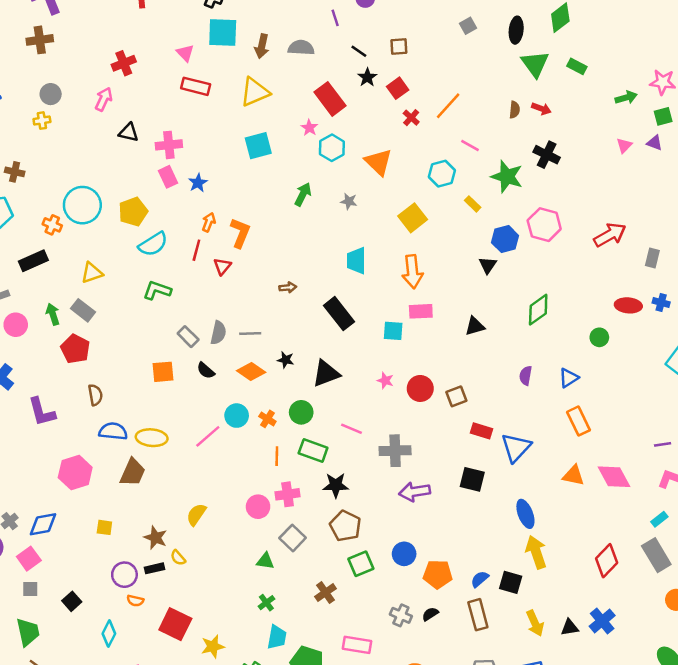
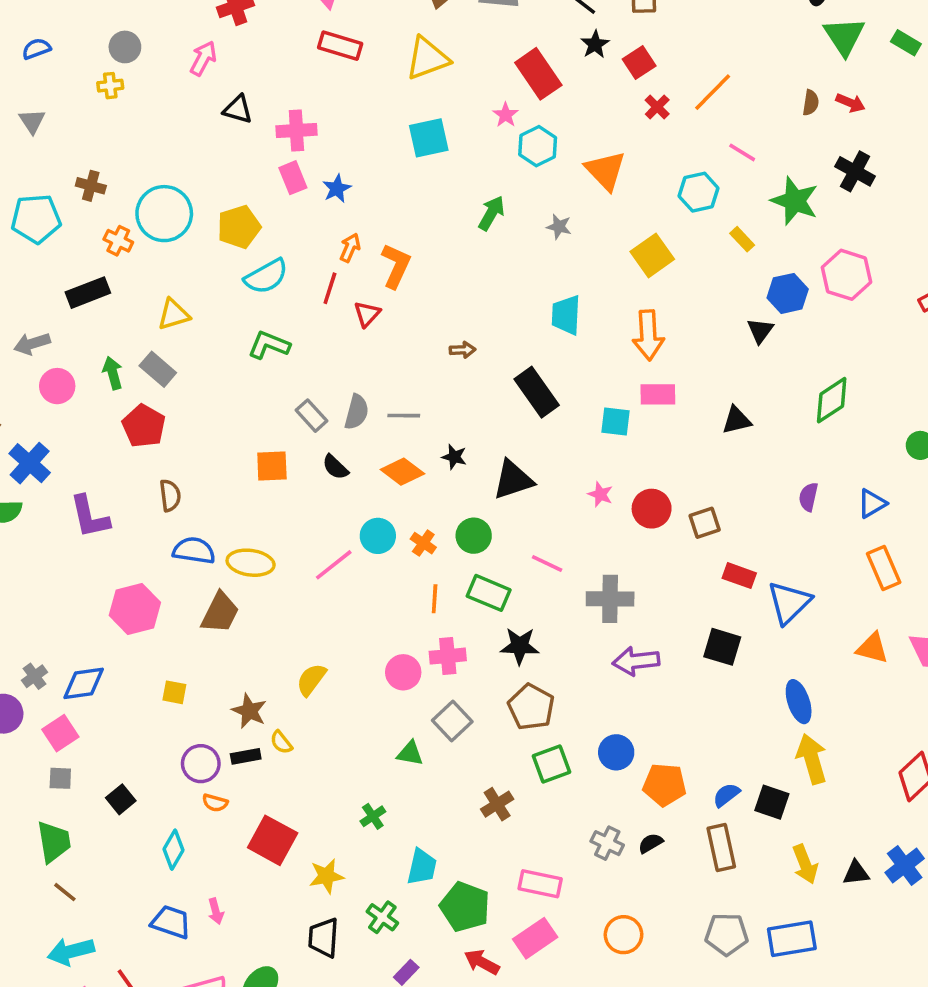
brown cross: (15, 172) -> (91, 186), moved
green cross: (266, 603) -> (373, 816), moved

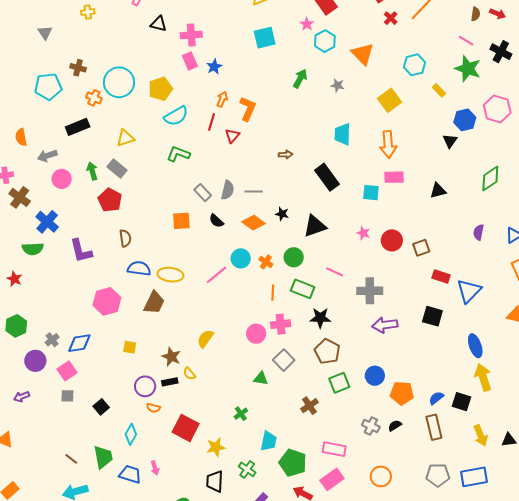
pink line: (742, 152) -> (466, 41), moved
green trapezoid: (54, 842) -> (103, 457), moved

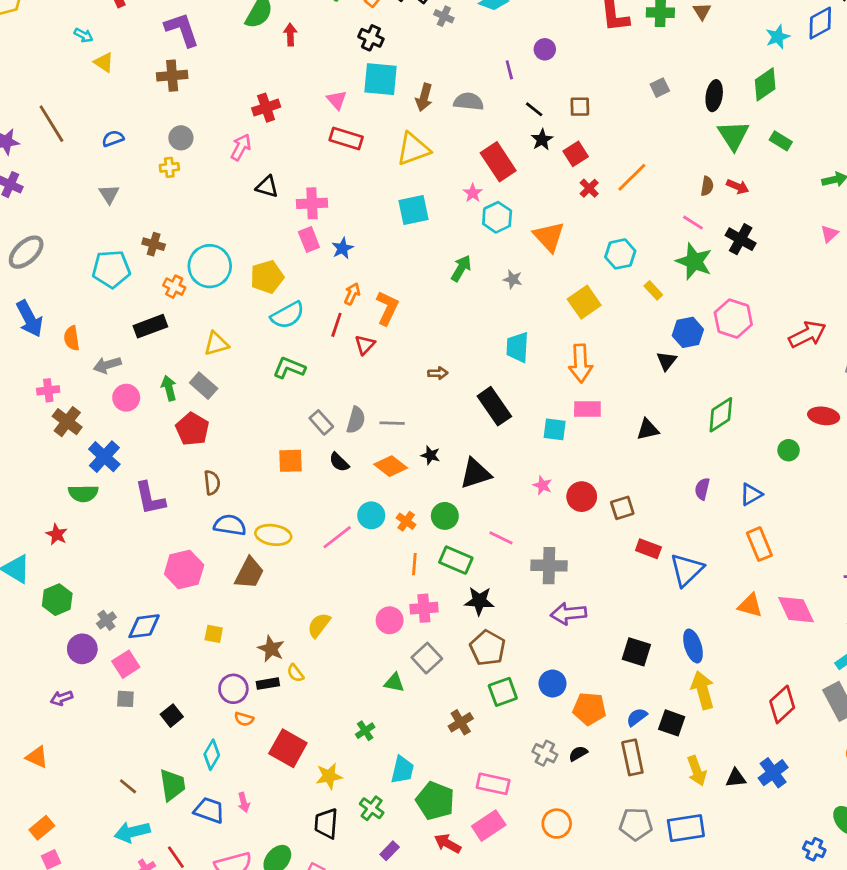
black square: (432, 316) -> (636, 652), moved

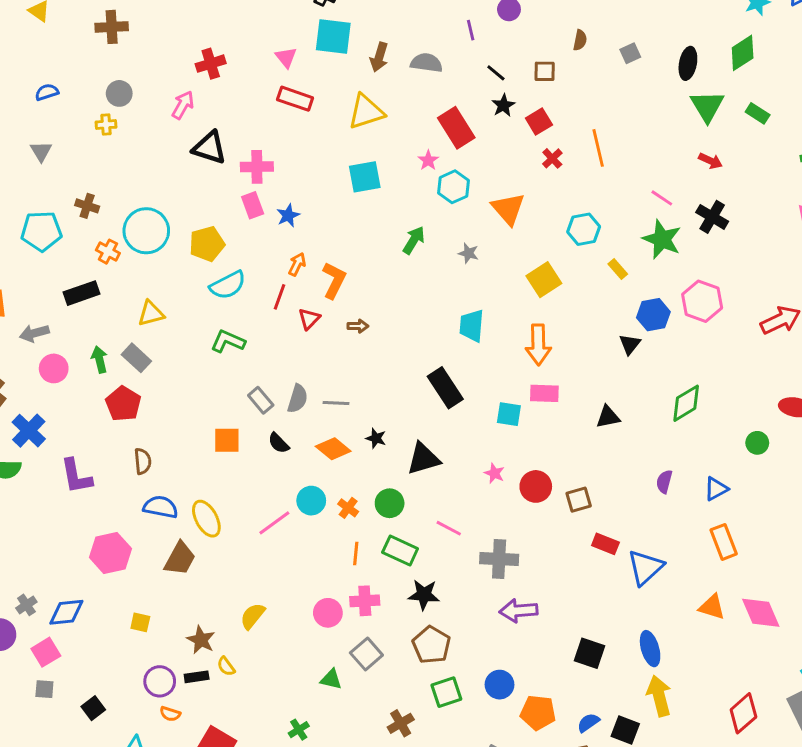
orange line: (632, 177) -> (598, 148), turned -60
brown semicircle: (707, 186) -> (580, 40), moved
black triangle: (267, 187) -> (210, 148), size x1.4
brown arrow: (438, 373) -> (358, 326), moved
yellow ellipse: (273, 535) -> (206, 519), turned 52

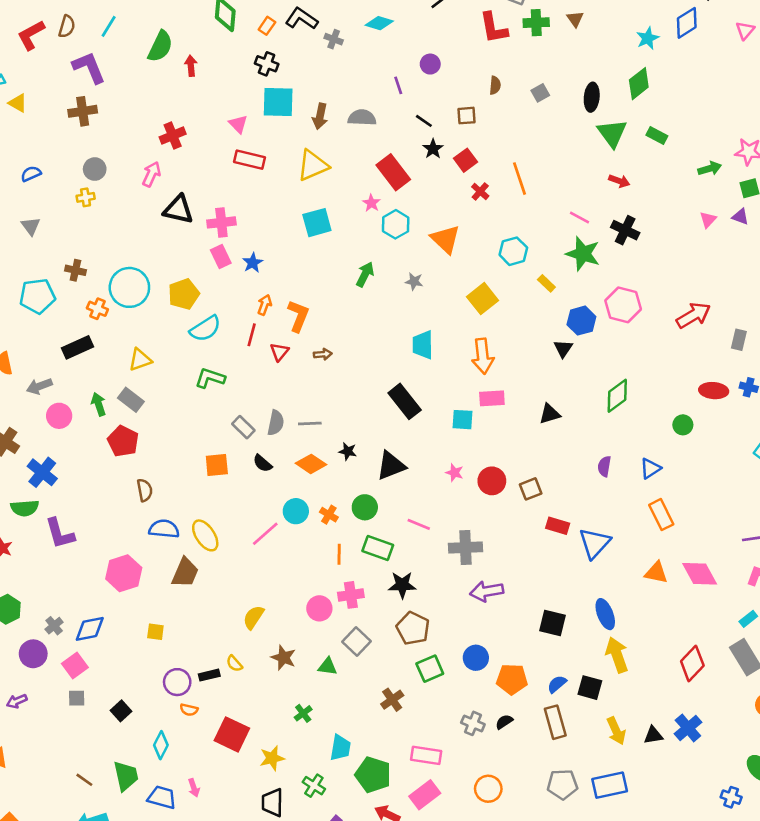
purple L-shape: (76, 476) -> (60, 533), moved
brown star: (201, 640) -> (283, 658), moved

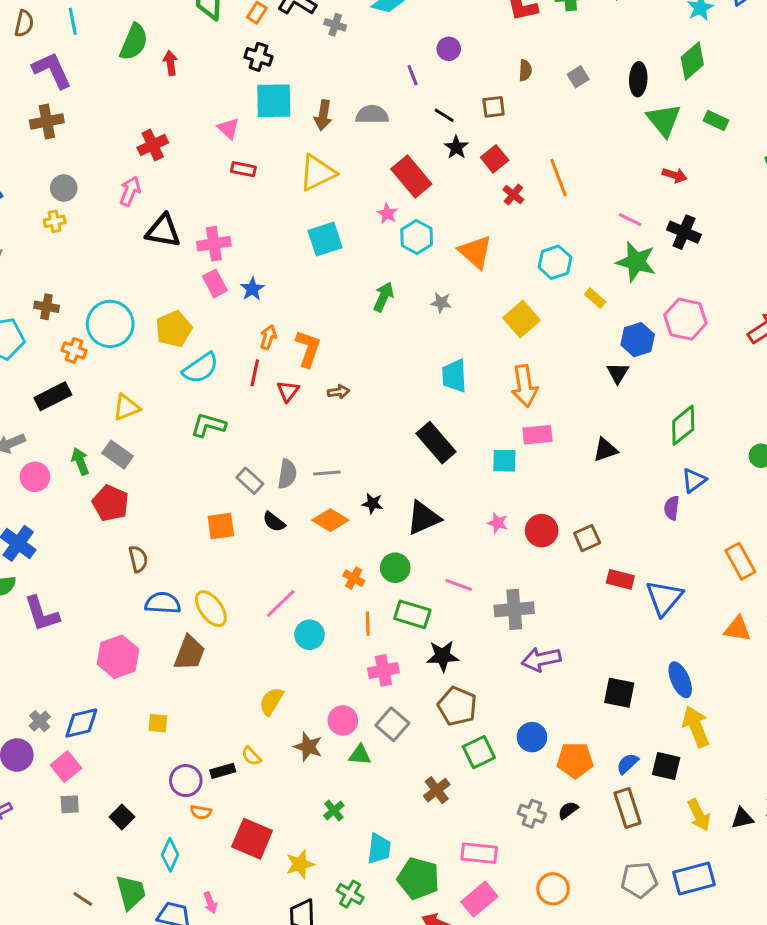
cyan line: (109, 26) -> (73, 21), turned -40
red rectangle: (250, 160) -> (243, 169), size x0.7
blue triangle: (650, 469) -> (694, 480), moved
cyan circle: (296, 511) -> (310, 635), moved
pink circle: (319, 608) -> (343, 720), moved

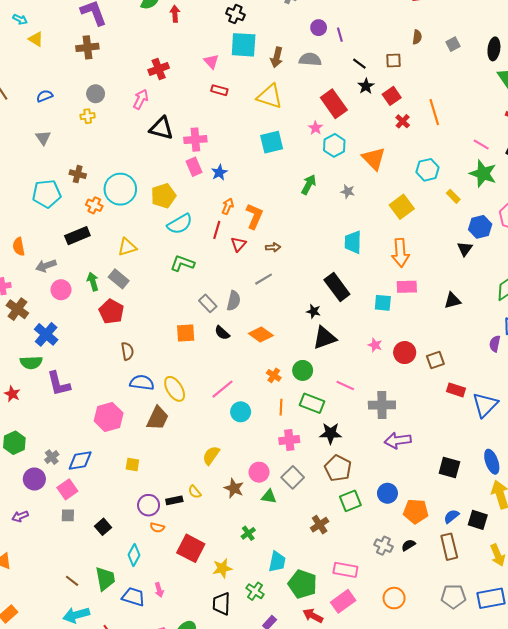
purple circle: (449, 49) -> (319, 28), moved
yellow triangle: (317, 173) -> (270, 96), turned 40
gray line: (327, 473) -> (264, 279), moved, turned -30
black star: (372, 503) -> (314, 311), moved

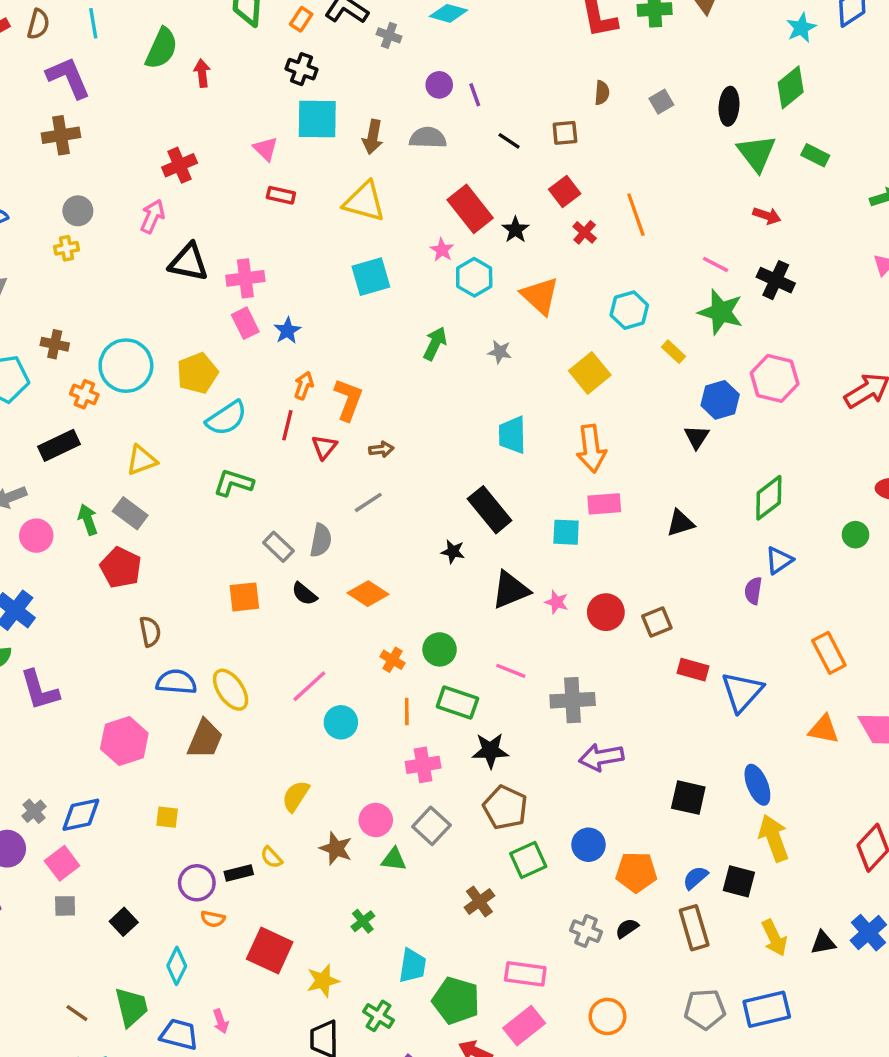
black star: (366, 86) -> (515, 230), moved
black triangle: (325, 338) -> (510, 590), moved

